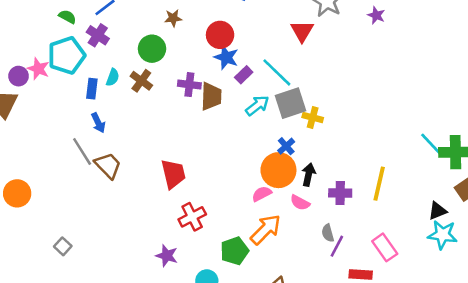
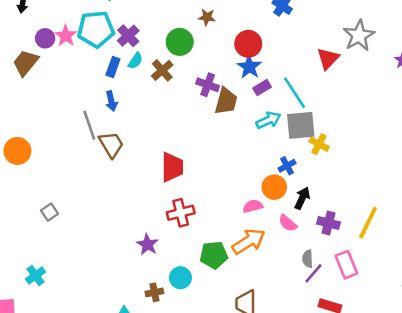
purple cross: (98, 35) -> (128, 36), moved
orange circle: (278, 170) -> (274, 187), size x0.7
pink rectangle: (385, 247) -> (346, 265), moved

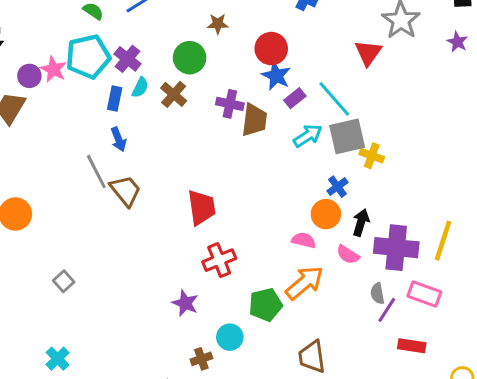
pink semicircle: (253, 206) -> (304, 240), turned 36
purple cross: (328, 223) -> (396, 248), size x1.6
pink rectangle: (346, 265) -> (424, 294), turned -40

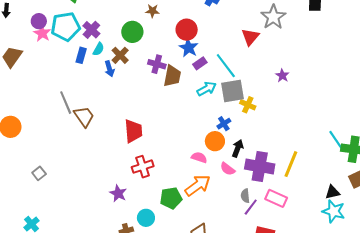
purple star: (457, 42) -> (282, 76), moved
purple circle: (29, 76) -> (39, 21), moved
blue arrow: (118, 139) -> (109, 69), moved

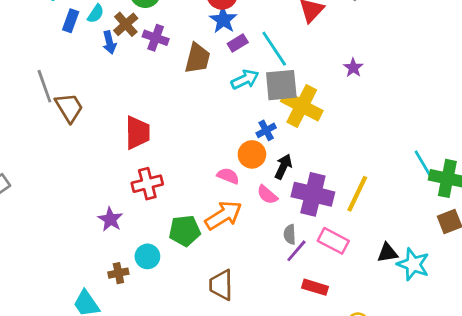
purple cross: (157, 64) -> (156, 38), moved
yellow cross: (248, 105) -> (302, 106), size x1.8
black triangle: (333, 192) -> (387, 253), moved

